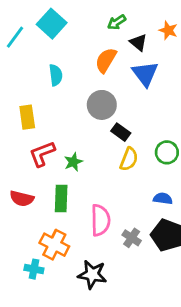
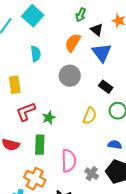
green arrow: (117, 22) -> (81, 15), turned -32
black rectangle: (121, 132) -> (106, 87), moved

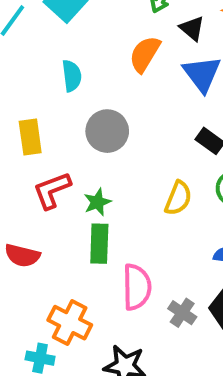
gray circle: (70, 76) -> (107, 131), moved
green rectangle: (40, 145) -> (99, 244), moved

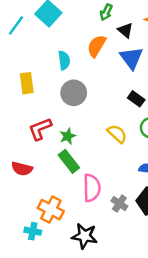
cyan semicircle: (72, 76) -> (64, 60), moved
yellow rectangle: (30, 137) -> (27, 83), moved
yellow semicircle: (178, 198) -> (117, 134), turned -70
green rectangle: (99, 244) -> (69, 161), turned -40

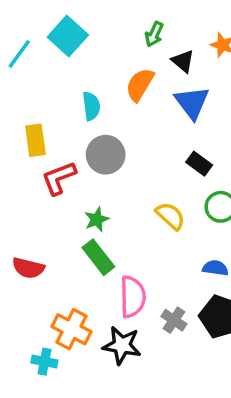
red L-shape: (40, 129) -> (59, 178), moved
black star: (85, 236) -> (122, 345), moved

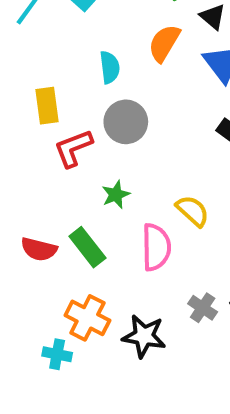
yellow semicircle: (170, 216) -> (192, 211), moved
green rectangle: (98, 257) -> (87, 247), moved
pink semicircle: (133, 297) -> (156, 247), moved

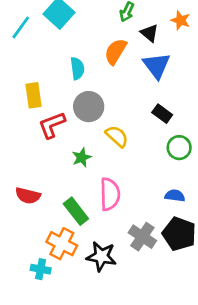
yellow semicircle: (192, 211) -> (117, 136), moved
green rectangle: (87, 247) -> (76, 211), moved
gray cross: (203, 308) -> (142, 237), size x1.4

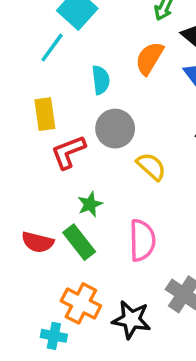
cyan line: (21, 27) -> (52, 47), moved
green star: (82, 157) -> (90, 204), moved
green rectangle: (76, 211) -> (79, 242), moved

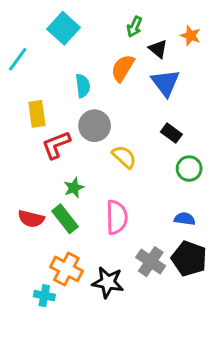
cyan line: (52, 47) -> (18, 59), moved

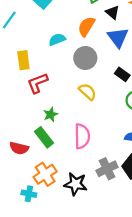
cyan semicircle: (83, 86) -> (57, 40), turned -105
gray circle: (95, 126) -> (85, 58), moved
red semicircle: (31, 219) -> (19, 148), moved
gray cross: (151, 262) -> (107, 169), turned 30
orange cross: (66, 269) -> (45, 174), turned 30

